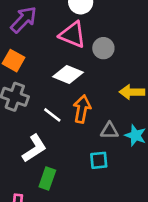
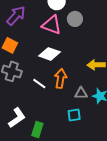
gray circle: (103, 48) -> (75, 19), moved
white L-shape: (34, 148) -> (17, 118), moved

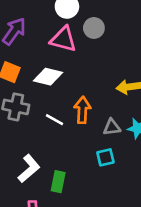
white diamond: (50, 54) -> (48, 77), moved

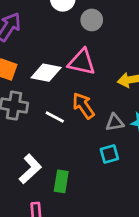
pink triangle: (63, 39) -> (82, 62), moved
orange arrow: (82, 110) -> (83, 106), turned -35

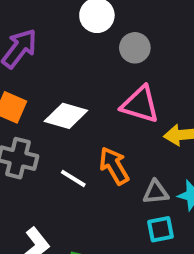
pink triangle: (82, 62) -> (140, 104), moved
cyan square: (109, 154) -> (161, 229), moved

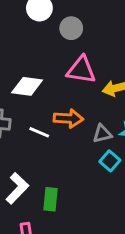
orange arrow: (114, 166) -> (68, 118), turned 132
cyan square: (161, 229) -> (110, 161), turned -30

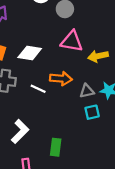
cyan square: (110, 161) -> (92, 112), turned 35
green rectangle: (50, 199) -> (56, 147), moved

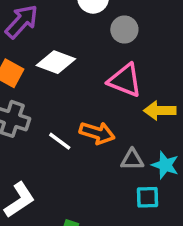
white diamond: (30, 53) -> (56, 62), moved
cyan square: (92, 112) -> (147, 197), moved

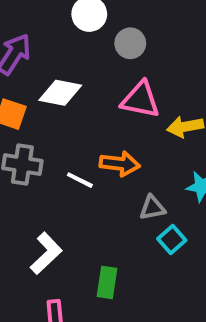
gray triangle: (132, 160) -> (152, 208), moved
cyan square: (147, 197) -> (172, 239), moved, turned -30

